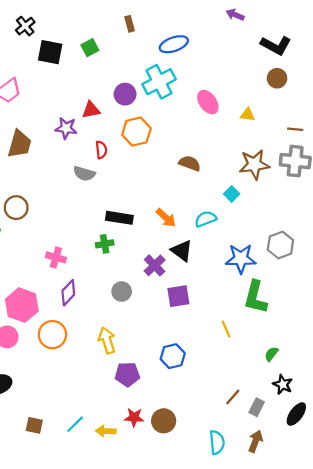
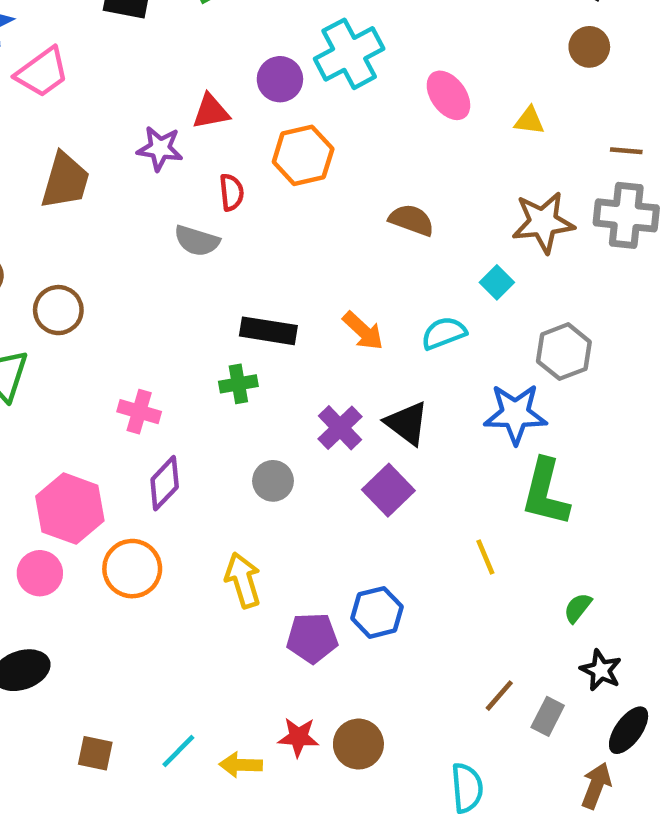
gray hexagon: (280, 245) -> (564, 352), moved
black triangle: (182, 251) -> (407, 423), moved
purple square: (178, 296) -> (388, 490), turned -35
purple pentagon: (127, 374) -> (312, 638), moved
brown arrow: (255, 441) -> (596, 786), moved

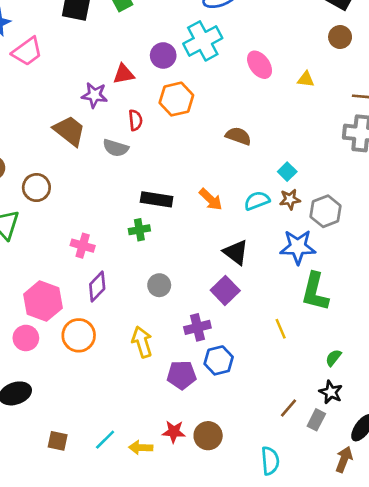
brown trapezoid: (65, 181) -> (69, 131), moved, turned -68
brown star: (543, 222) -> (290, 199), moved, size x0.6
purple cross: (340, 428) -> (197, 327), moved, turned 30
black star: (601, 670) -> (331, 392), moved

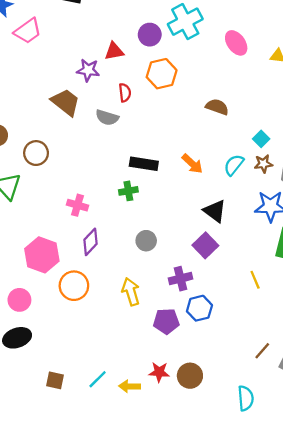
cyan semicircle: (257, 201) -> (234, 165), turned -30
pink circle: (26, 338) -> (19, 300), moved

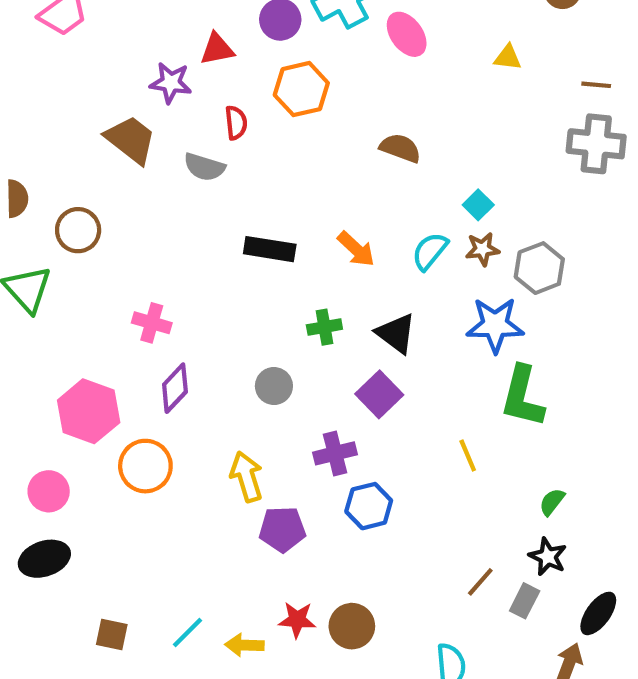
pink ellipse: (236, 43) -> (407, 34), moved
green cross: (128, 191) -> (324, 327), moved
purple pentagon: (166, 321) -> (282, 529), moved

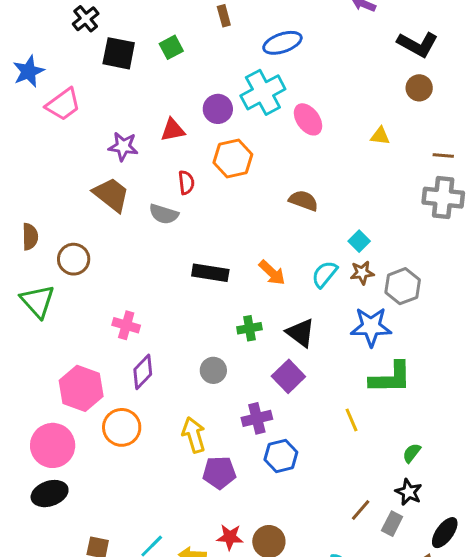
purple star: (171, 83) -> (123, 146), moved
green L-shape: (522, 397) -> (391, 378), turned -105
pink circle: (49, 491) -> (53, 445), size x1.5

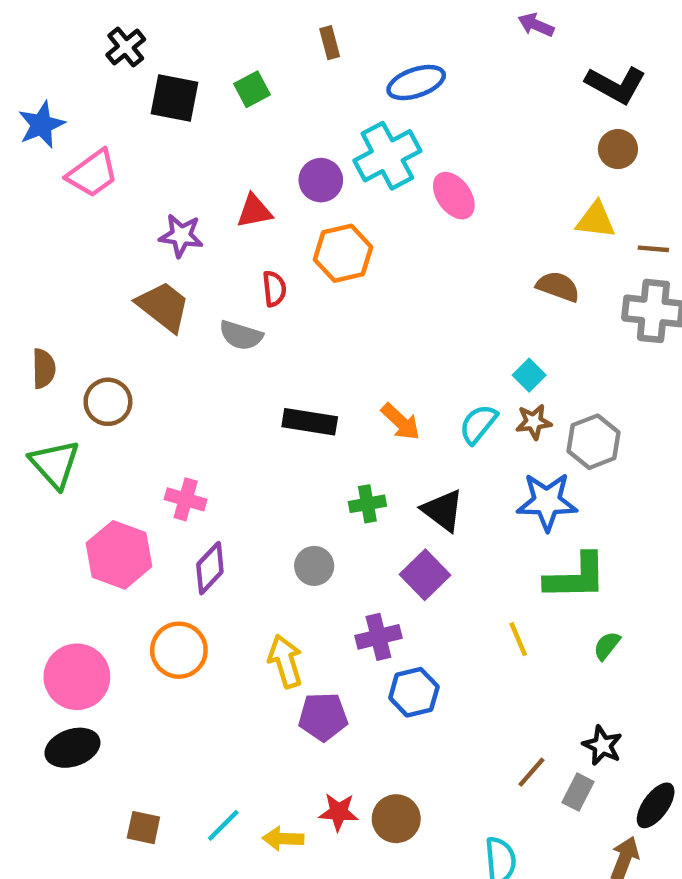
yellow triangle: (380, 136) -> (596, 220), moved, size x1.4
brown semicircle: (303, 201) -> (558, 287), moved
pink hexagon: (81, 388) -> (119, 555), moved
green semicircle: (412, 453) -> (607, 646), moved

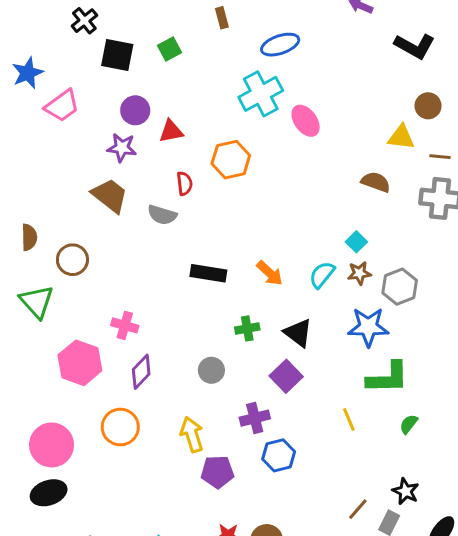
brown circle: (618, 149) -> (428, 106), moved
purple circle: (321, 180) -> (135, 110), moved

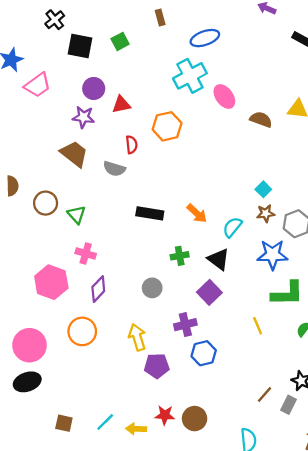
brown semicircle: (376, 182) -> (261, 119), moved
cyan semicircle: (322, 275) -> (232, 227), moved
green triangle: (37, 302) -> (77, 215), moved, size x0.7

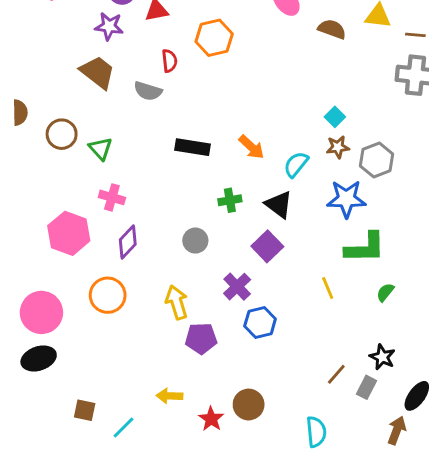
purple cross: (185, 325) -> (237, 287), turned -30
red star: (165, 415) -> (211, 419), moved, turned 30
cyan line: (105, 422) -> (123, 428), moved
yellow arrow: (136, 429) -> (169, 396), moved

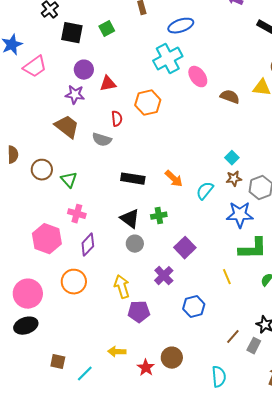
black triangle: (279, 205) -> (130, 219), moved
blue hexagon: (260, 323) -> (194, 307), moved

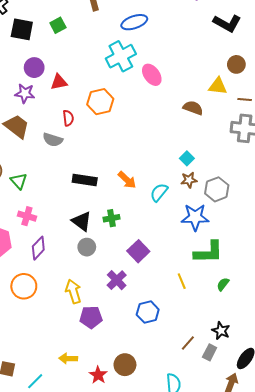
brown semicircle: (230, 97) -> (193, 108), moved

